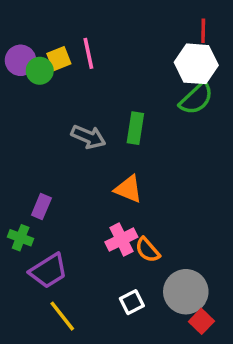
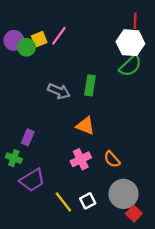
pink line: (88, 53) -> (59, 36), turned 48
orange semicircle: (148, 250) -> (112, 159), moved
yellow line: (62, 316) -> (63, 202), moved

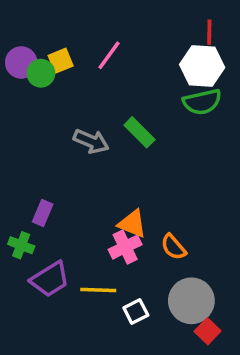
pink line: (59, 36) -> (109, 55), moved
green semicircle: (130, 66) -> (202, 102), turned 30
green rectangle: (90, 85) -> (139, 132), turned -54
orange triangle: (85, 126) -> (132, 224), moved
yellow line: (63, 202) -> (98, 290), moved, turned -50

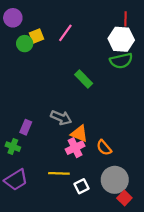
purple circle: (21, 62) -> (13, 18), moved
gray arrow: (91, 141) -> (61, 118), moved
purple trapezoid: (50, 279) -> (16, 180), moved

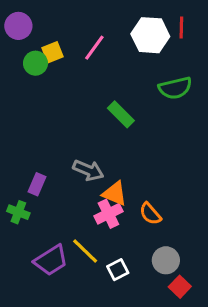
white hexagon: (121, 39) -> (150, 35), moved
yellow line: (59, 173) -> (85, 251), turned 42
purple trapezoid: (16, 180) -> (51, 260), moved
gray circle: (115, 180) -> (166, 260), size x0.7

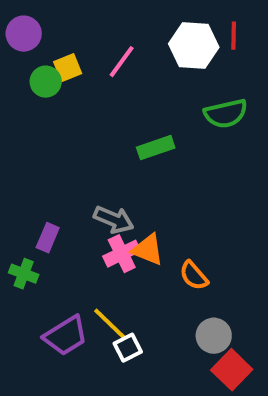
green rectangle: (121, 114) -> (156, 148), turned -64
pink cross: (108, 214) -> (122, 254), moved
white square: (118, 270) -> (128, 348), moved
red square: (180, 287) -> (232, 370), size x1.4

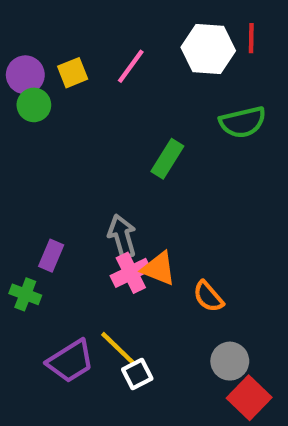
purple circle: (24, 34) -> (25, 75), moved
green circle: (46, 82) -> (34, 105), moved
green rectangle: (156, 148) -> (167, 159), turned -39
gray arrow: (114, 220) -> (122, 236), turned -129

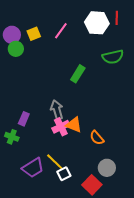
red square: (249, 398) -> (92, 185), moved

